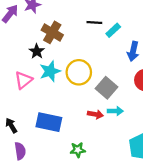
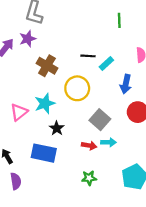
black star: (37, 51) -> (57, 128), moved
yellow circle: (79, 72) -> (77, 88), moved
green star: (78, 150) -> (89, 178), moved

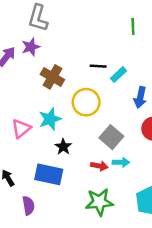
green star: (89, 178) -> (99, 202), size x1.6
purple semicircle: (16, 181) -> (28, 206), moved

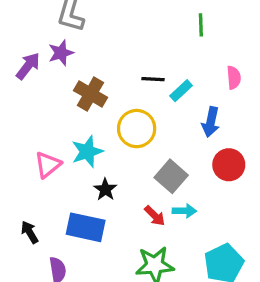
red arrow: (99, 166) -> (155, 216), turned 35

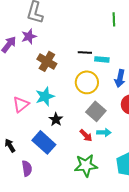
cyan rectangle: (181, 91) -> (102, 59), turned 48
yellow circle: (137, 129) -> (87, 82), moved
blue rectangle: (86, 227) -> (44, 142), turned 30

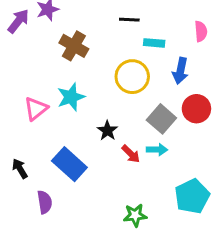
black line: (85, 52) -> (129, 20), moved
gray square: (96, 111) -> (161, 119), moved
black star: (56, 119) -> (107, 131), moved
green star: (86, 165) -> (135, 215), moved, size x0.7

